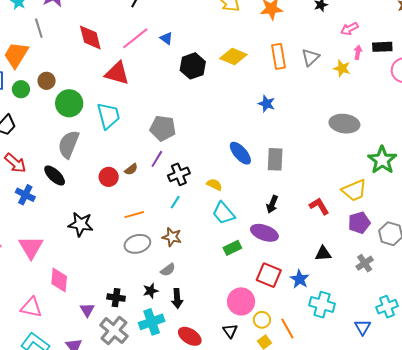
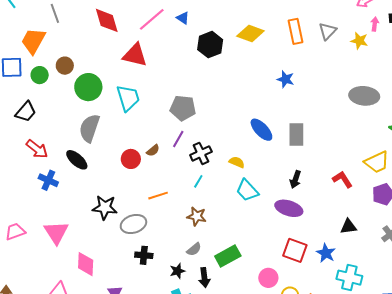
gray ellipse: (137, 244) -> (133, 224), moved
green rectangle: (232, 248) -> (228, 256), moved, size x1.4
black cross: (116, 298) -> (144, 255), moved
pink circle: (241, 301) -> (268, 278), size x0.7

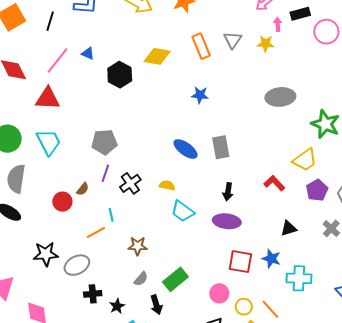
cyan line: (198, 181) -> (111, 215), moved, turned -32
black star: (177, 271) -> (117, 306), moved

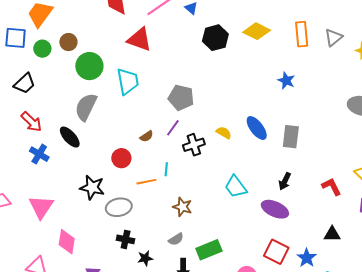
yellow semicircle: (167, 185) -> (224, 133), moved
red circle: (62, 202) -> (121, 158), moved

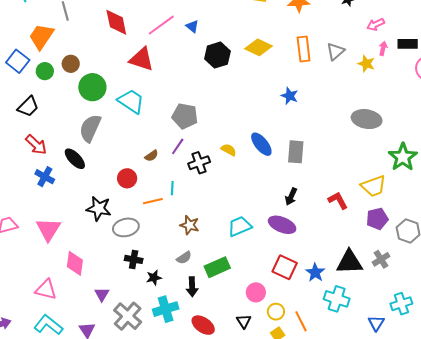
blue square: (16, 38) -> (18, 61), turned 35
cyan trapezoid: (128, 81) -> (131, 101), turned -44
cyan trapezoid: (236, 187) -> (240, 226), moved, turned 105
black triangle: (332, 234) -> (350, 262), moved, size x1.6

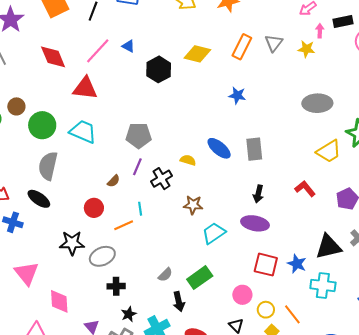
orange rectangle: (304, 49) -> (242, 47), turned 45
yellow trapezoid: (374, 186) -> (329, 151), moved
brown star: (190, 225) -> (193, 205), moved
black star: (154, 278) -> (129, 314), moved

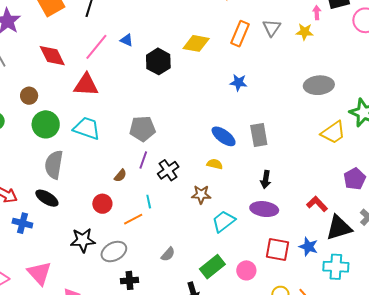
brown circle: (16, 106) -> (29, 96), moved
yellow semicircle: (188, 160) -> (215, 164), moved
red L-shape: (305, 189) -> (317, 204), moved
gray semicircle: (165, 275) -> (168, 254), moved
pink circle: (242, 295) -> (246, 270), moved

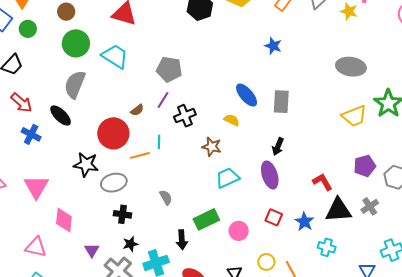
red circle: (102, 204) -> (113, 133), size x1.6
purple ellipse: (264, 209) -> (270, 175), turned 52
red square: (278, 249) -> (274, 217), size x0.7
gray semicircle: (168, 254) -> (166, 197), turned -84
cyan cross: (336, 267) -> (327, 247), size x0.7

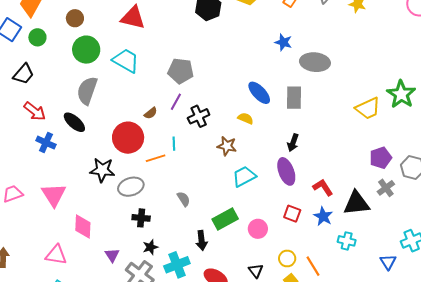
gray ellipse: (351, 67) -> (315, 62), moved
red L-shape: (322, 182) -> (323, 187), moved
gray cross: (370, 206) -> (386, 188), moved

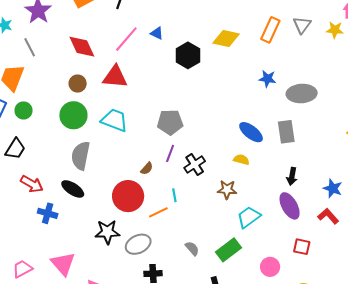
brown circle: (75, 18) -> (78, 84), moved
blue star: (323, 216) -> (333, 188), moved
green rectangle: (225, 219) -> (229, 250), moved

